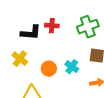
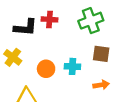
cyan cross: (72, 67) -> (72, 66), turned -32

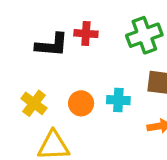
yellow cross: (13, 57) -> (34, 103), moved

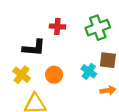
black L-shape: (52, 45) -> (34, 48), moved
cyan cross: (118, 100) -> (89, 71), moved, turned 32

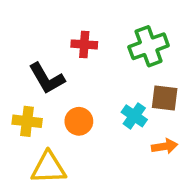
black L-shape: (34, 48) -> (47, 78), turned 55
yellow cross: (22, 75) -> (27, 121), turned -30

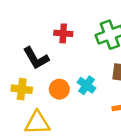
cyan cross: (134, 116) -> (87, 85), moved

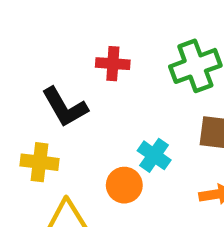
orange circle: (59, 89) -> (124, 185), moved

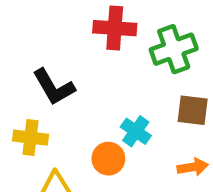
red cross: (113, 64) -> (115, 28), moved, size x1.4

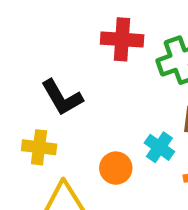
cyan cross: (136, 131) -> (159, 147), moved

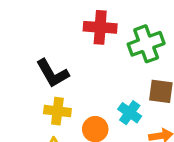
yellow cross: (39, 147) -> (57, 111), moved

